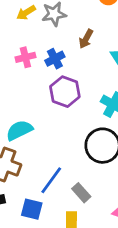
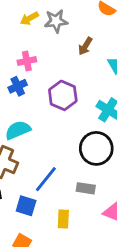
blue cross: (55, 59) -> (18, 86), moved
gray rectangle: (81, 193) -> (86, 188), moved, turned -42

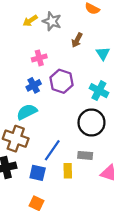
gray star: (56, 21) -> (52, 21), turned 30
pink cross: (27, 61) -> (39, 58), moved
blue cross: (18, 86) -> (34, 85), moved
yellow rectangle: (63, 219) -> (68, 171), moved

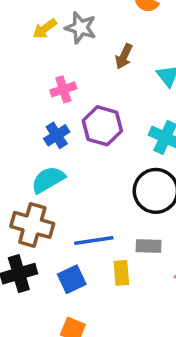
blue line: (52, 150) -> (94, 240), turned 50
blue square: (38, 173) -> (72, 279), turned -35

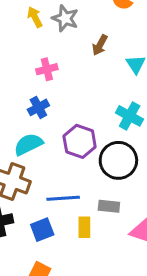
yellow arrow: (45, 29) -> (35, 17), turned 95
purple hexagon: (102, 126) -> (80, 141), moved

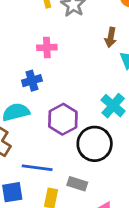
brown arrow: (100, 45) -> (111, 37), moved, turned -30

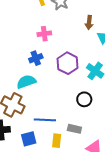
purple hexagon: (63, 119) -> (68, 63), moved
black circle: (95, 144) -> (84, 99), size x0.6

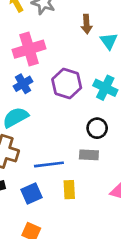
pink cross: (44, 34) -> (29, 49), size x1.6
gray rectangle: (74, 129) -> (89, 155), moved

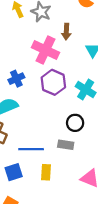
brown arrow: (87, 24) -> (66, 32), moved
pink cross: (29, 49) -> (45, 50), moved, turned 36

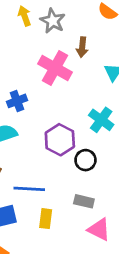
purple hexagon: (53, 82) -> (60, 140), moved
gray rectangle: (66, 145) -> (84, 201), moved

